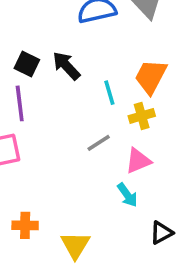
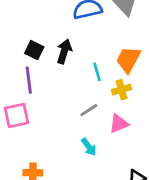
black arrow: (66, 66) -> (64, 51), turned 60
cyan arrow: (127, 195) -> (89, 147), moved

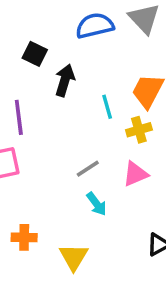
black square: (34, 50) -> (35, 54), moved
gray line: (89, 110) -> (88, 169), moved

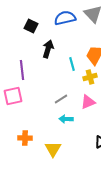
black square: (35, 54) -> (31, 26), moved
cyan arrow: (97, 204) -> (66, 119), turned 128

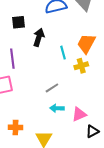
black square: (31, 26) -> (19, 22), moved, turned -32
pink triangle: (88, 102) -> (79, 114), moved

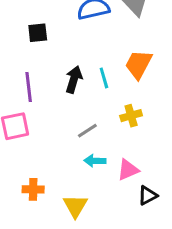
black arrow: (39, 37) -> (74, 79), moved
yellow cross: (81, 66) -> (131, 116), moved

